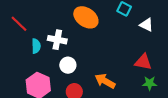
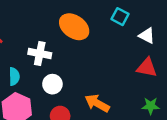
cyan semicircle: (36, 46) -> (14, 76), moved
red triangle: (143, 62) -> (147, 68), moved

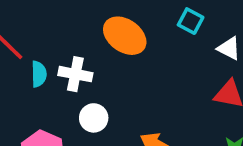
cyan semicircle: (14, 76) -> (39, 74), moved

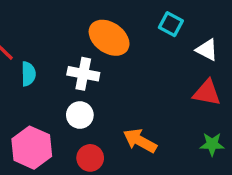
white cross: (75, 74) -> (83, 74), moved

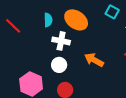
cyan semicircle: (28, 74) -> (48, 20), moved
orange arrow: (140, 141) -> (94, 60), moved

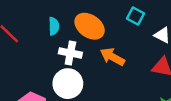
orange arrow: (94, 60) -> (113, 57), moved
white circle: (59, 65) -> (68, 84), size x1.5

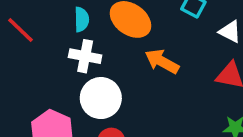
white cross: (70, 53) -> (85, 56), moved

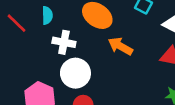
cyan semicircle: (82, 19) -> (47, 15), moved

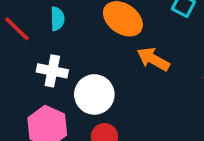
white cross: (64, 42) -> (52, 71), moved

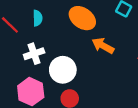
white cross: (52, 71) -> (34, 54), turned -30

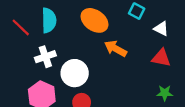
cyan semicircle: (38, 18) -> (49, 20), size x1.5

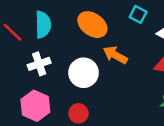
white circle: (75, 73) -> (84, 73), moved

